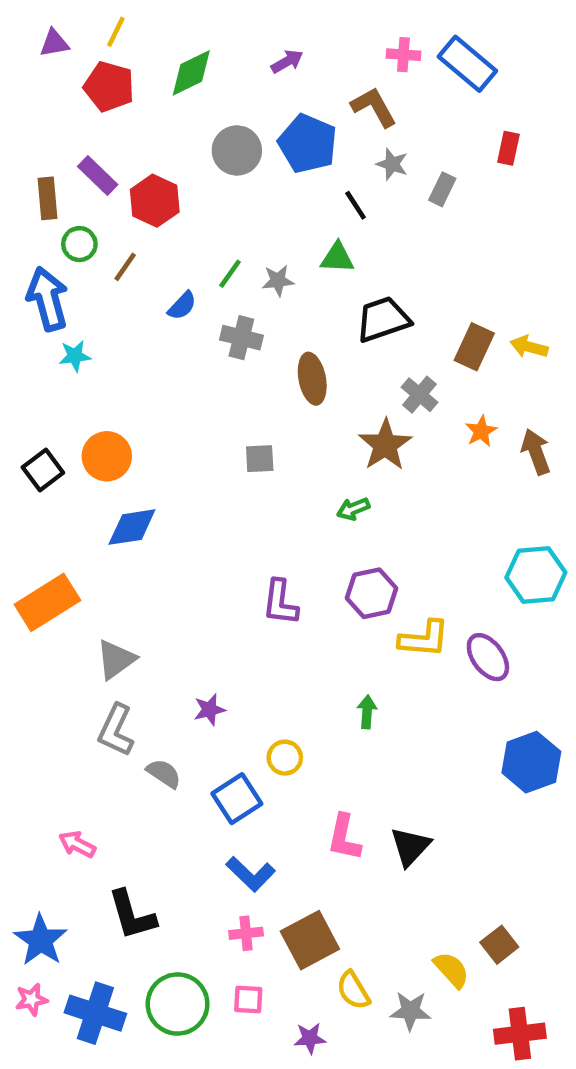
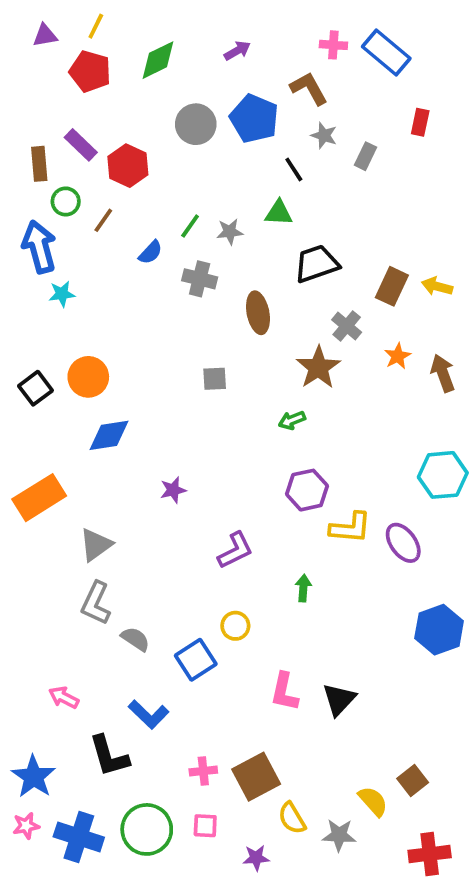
purple L-shape: (280, 602) -> (235, 550), moved, turned -123
purple star: (209, 710) -> (173, 490), moved
blue L-shape: (251, 874) -> (149, 714), moved

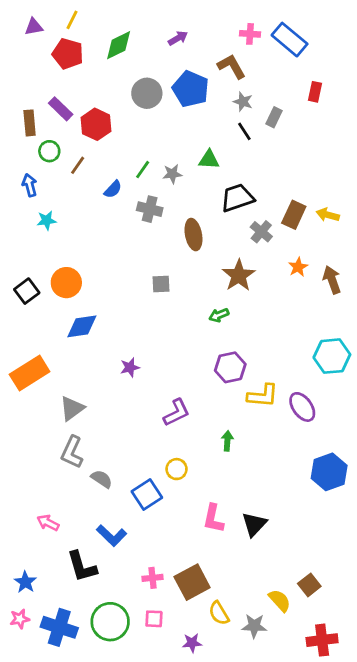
black line: (294, 169) -> (244, 131), moved
blue arrow: (39, 247) -> (30, 185), size x0.6
gray cross: (347, 326) -> (261, 232), moved
blue star: (34, 777) -> (25, 582), size x0.7

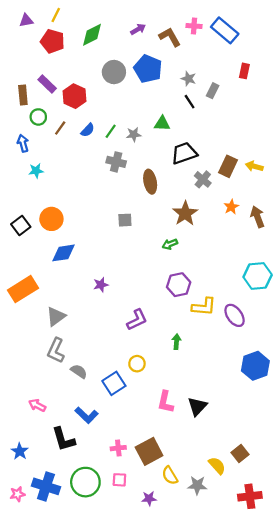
brown L-shape: (232, 66) -> (170, 37), moved
blue semicircle: (113, 189) -> (88, 130), moved
pink star: (20, 619) -> (17, 494), moved

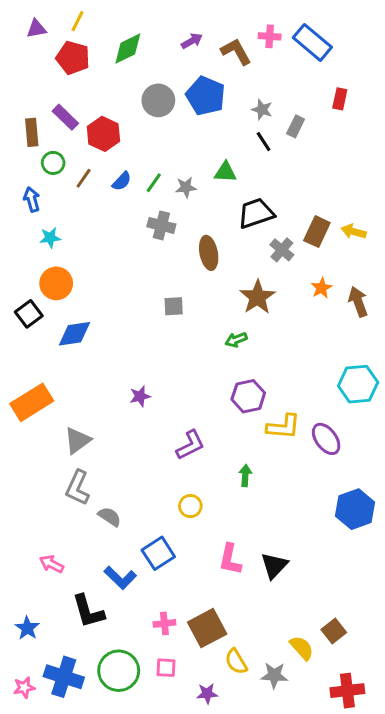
orange circle: (51, 219) -> (56, 283), moved
blue diamond: (64, 253) -> (74, 334), moved
blue square: (114, 383) -> (158, 553), moved

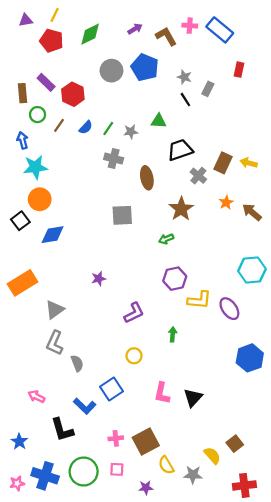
cyan star: (50, 238) -> (35, 167), size x1.6
brown arrow: (358, 302) -> (252, 212), turned -30
gray square: (174, 306) -> (122, 215), size x1.5
gray semicircle: (110, 517) -> (77, 363), turned 35

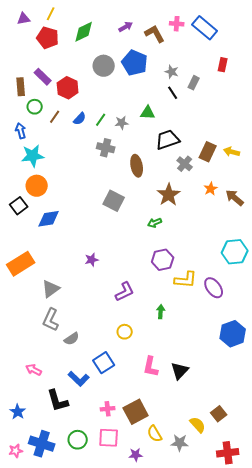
gray square: (122, 215) -> (114, 201), turned 30
gray semicircle: (77, 363) -> (72, 339), turned 77
pink square: (117, 469) -> (109, 438), size x1.5
green circle: (84, 472) -> (78, 440), size x0.7

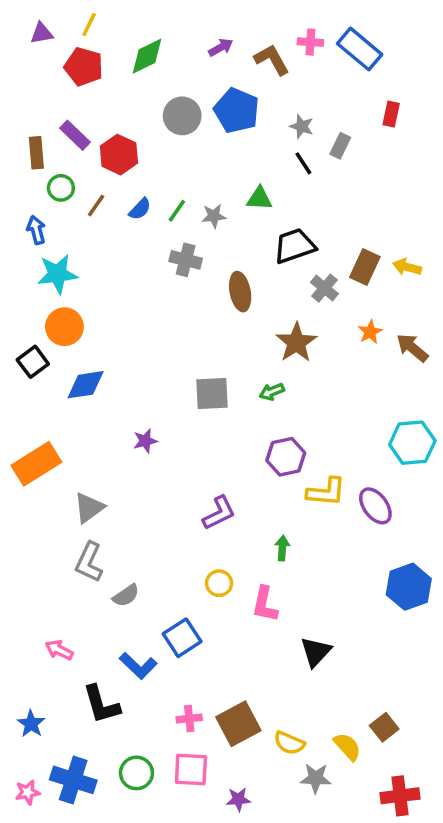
gray square: (114, 201) -> (212, 393), moved, turned -30
purple star: (92, 260) -> (145, 441), moved
pink L-shape: (151, 367) -> (265, 604), moved
yellow semicircle: (155, 434) -> (289, 743), moved, turned -36

